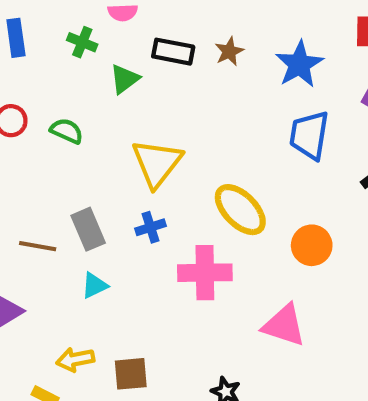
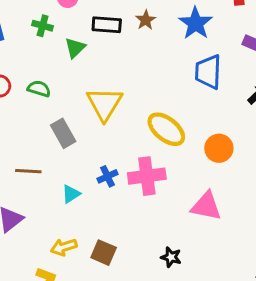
blue cross: (150, 227) -> (107, 176), moved
gray rectangle: (88, 229) -> (63, 133), moved
brown square: (131, 374) -> (104, 253), turned 35

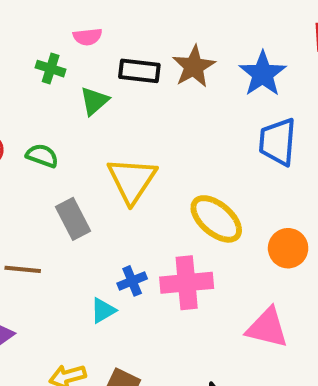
brown star: (146, 20) -> (194, 67), size x1.5
cyan triangle: (71, 194) -> (103, 310), moved

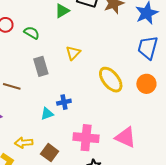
yellow triangle: (132, 180) -> (73, 53), size x0.6
orange circle: (288, 248) -> (146, 84), moved
pink cross: (187, 283) -> (86, 138), moved

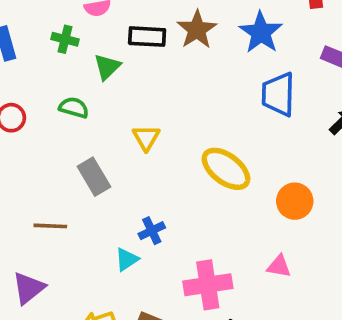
green semicircle: (32, 33) -> (74, 108), moved
orange circle: (146, 84) -> (295, 201), moved
pink triangle: (126, 137) -> (279, 266), size x0.6

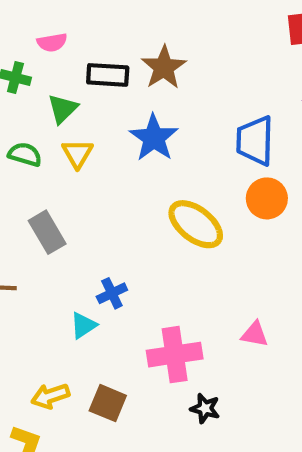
blue star: (261, 32) -> (154, 138), moved
yellow triangle: (146, 138) -> (77, 154), moved
orange circle: (295, 201) -> (267, 198), moved

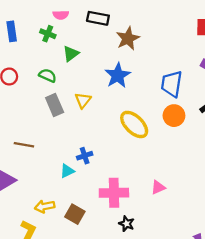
pink semicircle: (52, 42) -> (61, 15), moved
black rectangle: (108, 75) -> (98, 18), moved
yellow triangle: (77, 154) -> (83, 100), moved
gray rectangle: (47, 232) -> (55, 105), moved
pink triangle: (255, 334) -> (158, 187), turned -42

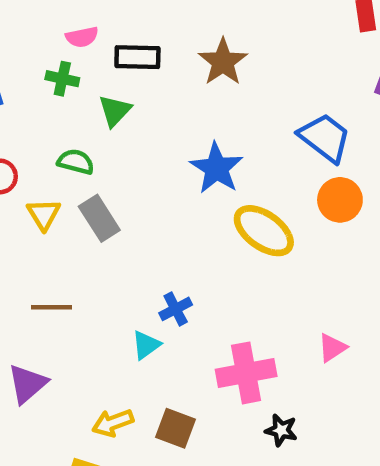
black rectangle: (98, 18) -> (137, 57), moved
blue star: (118, 75) -> (216, 168), moved
blue trapezoid: (172, 84) -> (325, 138), turned 128
yellow triangle: (83, 100) -> (44, 214), moved

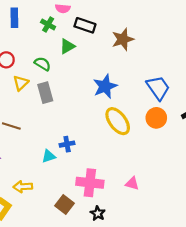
pink triangle: (332, 348) -> (132, 183), turned 32
brown square: (175, 428) -> (64, 205), moved

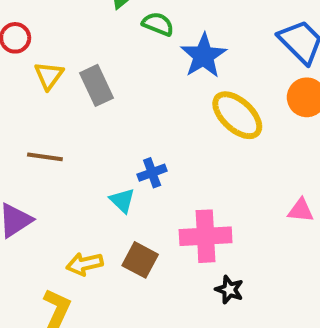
green semicircle: (43, 64) -> (158, 24), moved
cyan triangle: (49, 156) -> (122, 200), turned -48
pink triangle: (132, 183) -> (301, 210), moved
brown square: (64, 205) -> (140, 260), moved

